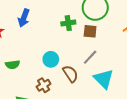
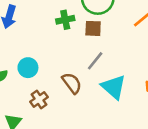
cyan circle: (51, 59) -> (28, 68), moved

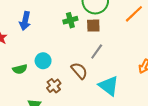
cyan triangle: (114, 87) -> (109, 86), moved

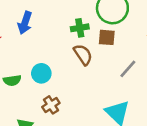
gray line: (97, 51) -> (128, 69), moved
brown semicircle: (79, 71) -> (83, 55), moved

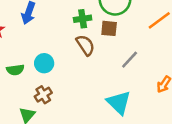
brown cross: (51, 105) -> (43, 95), moved

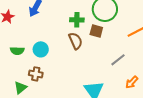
gray line: (130, 60) -> (118, 60), moved
brown cross: (43, 95) -> (36, 74), turned 32

